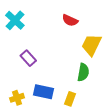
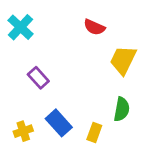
green semicircle: (83, 72) -> (122, 109), moved
blue rectangle: (44, 92) -> (59, 123), turned 36

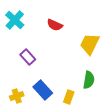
red semicircle: (94, 27) -> (55, 25), moved

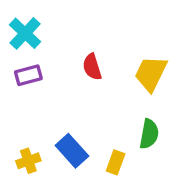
red semicircle: (55, 25) -> (92, 67), moved, turned 49
purple rectangle: (28, 57) -> (28, 75), moved, turned -63

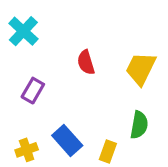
purple rectangle: (28, 75) -> (33, 91), moved, turned -45

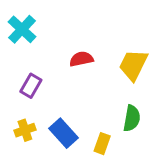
red semicircle: (86, 62) -> (81, 59), turned 95
yellow cross: (27, 150) -> (25, 130), moved

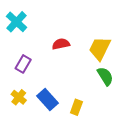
green semicircle: (132, 118) -> (105, 76), moved, turned -42
yellow cross: (25, 130) -> (19, 97), turned -32

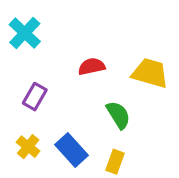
yellow trapezoid: (100, 48) -> (150, 73), turned 80
green semicircle: (105, 76) -> (118, 115), moved

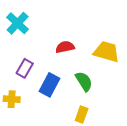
yellow cross: (28, 147) -> (12, 99), moved, turned -35
blue rectangle: (72, 150) -> (50, 85), moved, turned 70

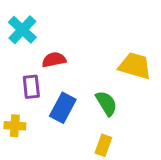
red semicircle: (65, 47) -> (54, 60), moved
purple rectangle: (25, 68) -> (31, 87), turned -36

